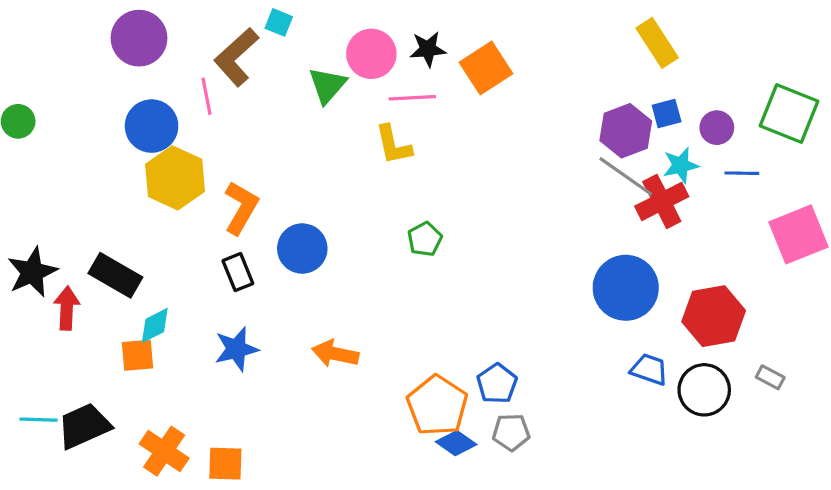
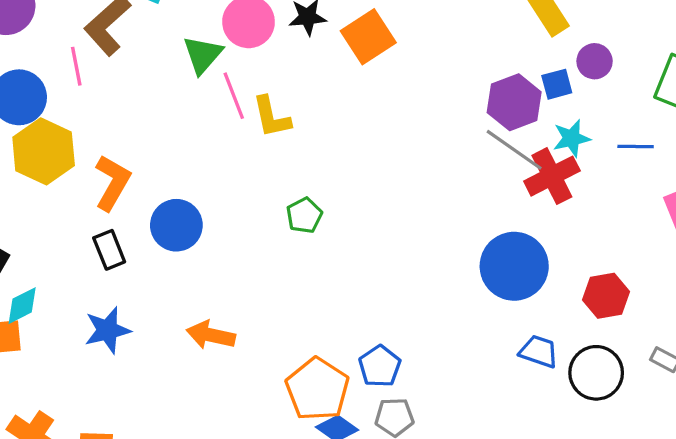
pink line: (412, 98) -> (234, 96), moved, turned 72
purple circle: (717, 128) -> (595, 61), moved
red hexagon: (714, 316) -> (606, 296), size x0.7

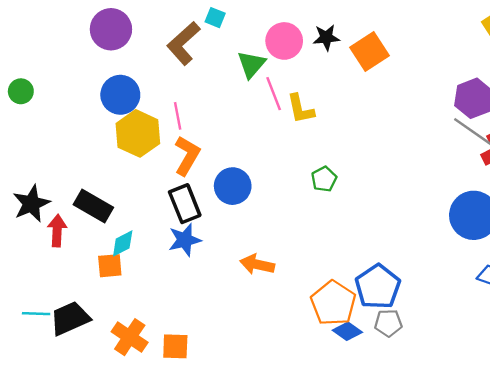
pink line: (76, 66) -> (178, 116), moved
black rectangle: (109, 250) -> (185, 204), size x1.4
blue star: (107, 330) -> (185, 240), moved
blue pentagon: (380, 366) -> (378, 287), size x1.5

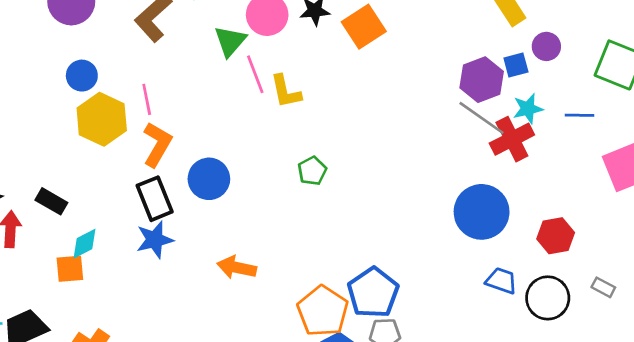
blue circle: (120, 95) -> (82, 76), size x0.7
black rectangle: (93, 206) -> (51, 201), size x0.7

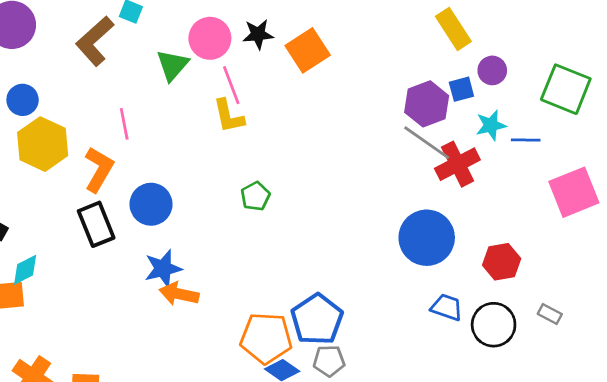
pink line: (255, 74) -> (231, 85), moved
pink line: (147, 99) -> (124, 124), moved
cyan star: (528, 109) -> (491, 125), moved
blue star: (155, 240) -> (163, 268), moved
orange pentagon: (323, 311) -> (266, 338), turned -30

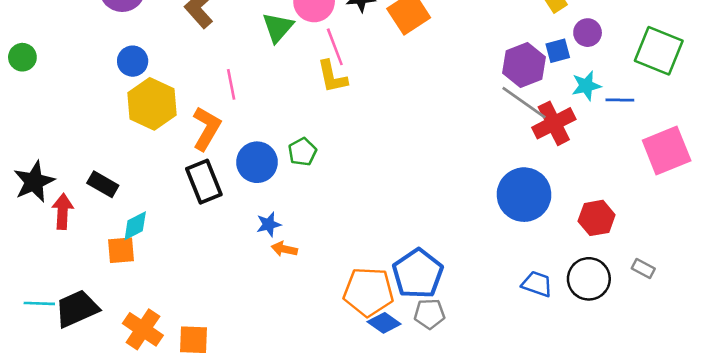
green pentagon: (255, 196) -> (302, 152), moved
blue star: (163, 268) -> (269, 224), size x0.7
orange arrow: (179, 294) -> (284, 249), size x0.7
blue trapezoid: (447, 307) -> (537, 284), moved

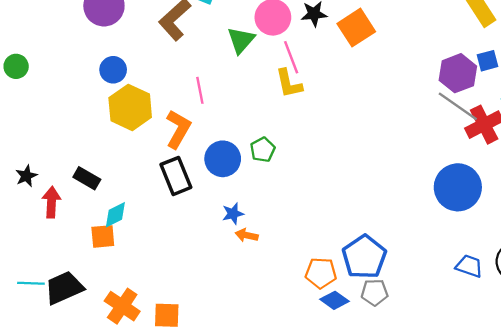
black star: (34, 182) -> (26, 176), size x0.6
orange pentagon: (368, 292) -> (321, 273), size x0.7

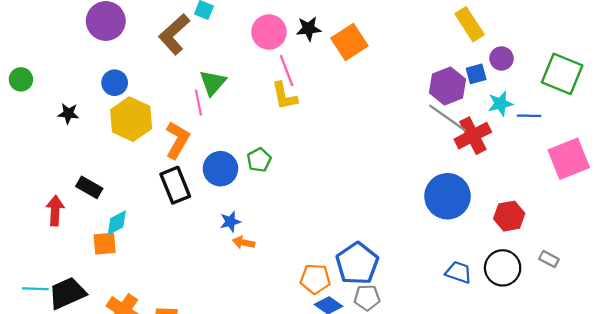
green triangle: (241, 40) -> (213, 83), moved
black star: (26, 176) -> (68, 114), moved, turned 30

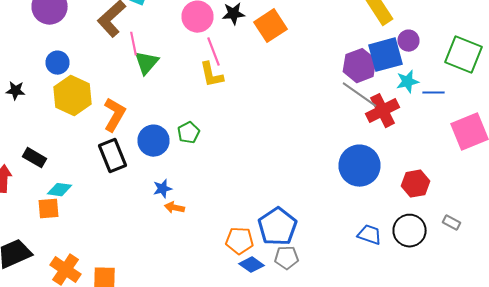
blue square: (476, 74) -> (386, 55), size x1.8
pink line: (198, 103) -> (134, 44), moved
cyan diamond: (117, 223) -> (60, 190), turned 35

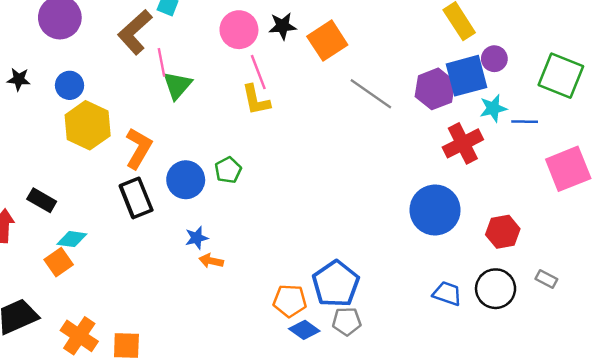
black star: (16, 91) -> (19, 79), moved
gray line: (360, 95) -> (371, 94), moved
orange square: (48, 209) -> (59, 262), turned -30

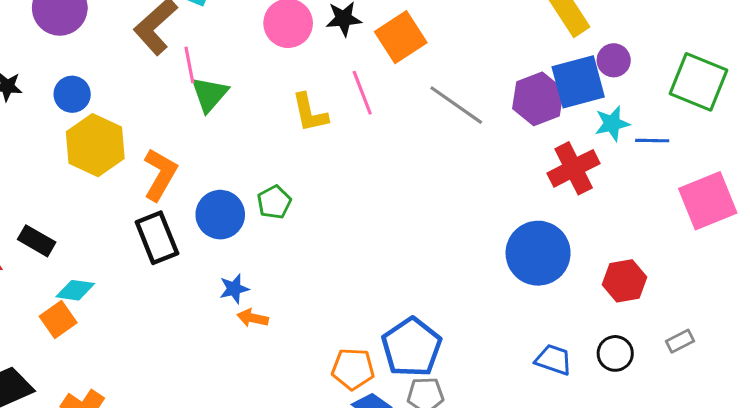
pink line: (258, 72) -> (362, 93), moved
gray rectangle: (546, 279) -> (680, 341), turned -55
black circle: (496, 289) -> (615, 353), size x0.7

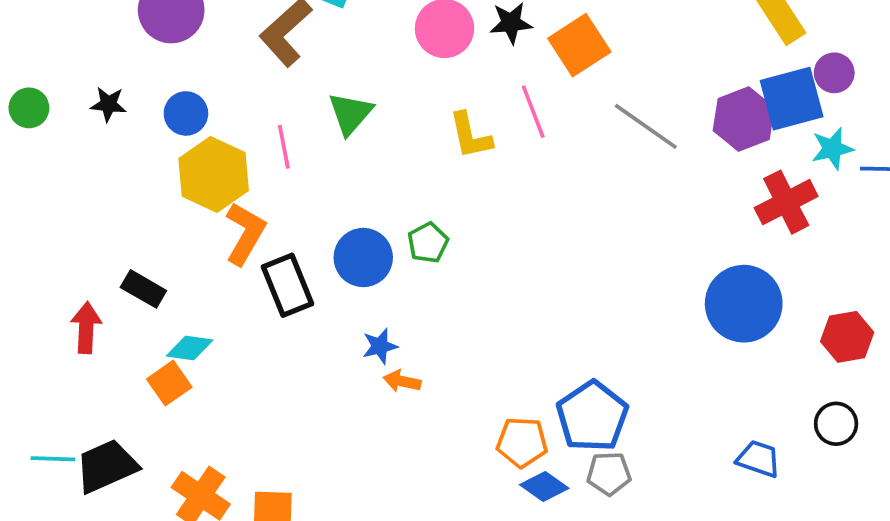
pink line: (189, 65) -> (284, 147), moved
orange L-shape: (160, 174) -> (245, 233), moved
blue trapezoid: (553, 360) -> (758, 459), moved

